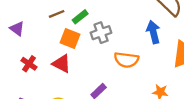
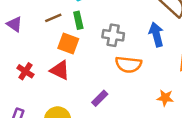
green rectangle: (80, 17) -> (78, 20), turned -63
purple triangle: (17, 29) -> (15, 24), moved
gray cross: (101, 33) -> (113, 35), moved, turned 30

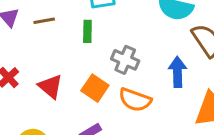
brown line: (53, 18) -> (44, 21), moved
orange square: (68, 43) -> (95, 88), moved

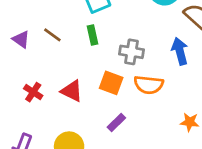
brown line: (44, 21) -> (52, 35), turned 60

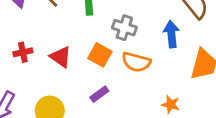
red cross: (33, 92) -> (23, 52), turned 36

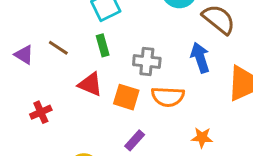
red triangle: (61, 57) -> (90, 84), moved
orange star: (171, 104) -> (202, 137), moved

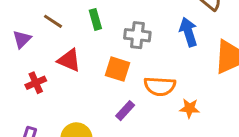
purple triangle: (24, 55) -> (22, 39), moved, turned 42
red triangle: (90, 84) -> (69, 60), moved
orange semicircle: (168, 97) -> (160, 86), moved

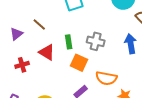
green rectangle: (95, 19) -> (69, 42), moved

